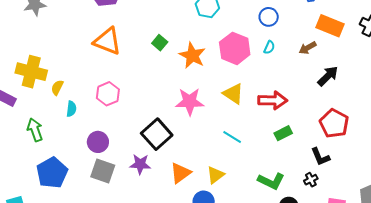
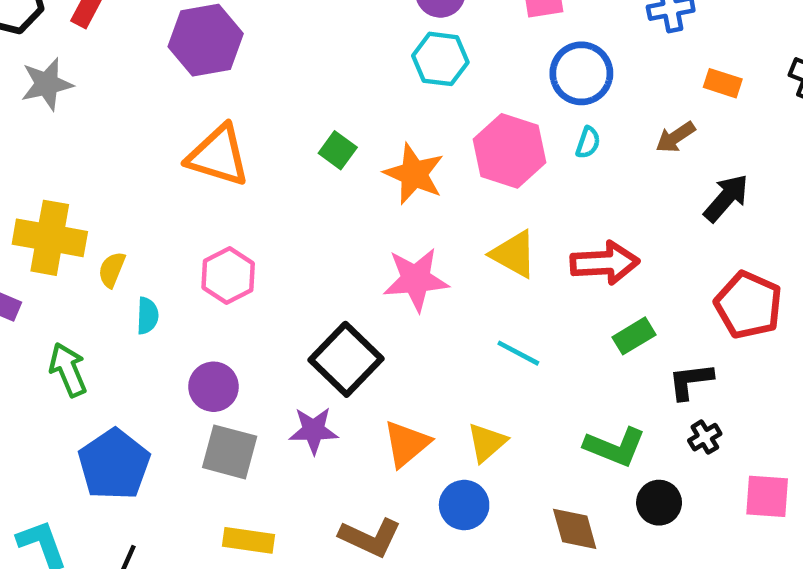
blue circle: (269, 17) -> (581, 73), size x1.4
orange rectangle: (330, 26) -> (723, 83), size x0.6
black L-shape: (320, 157) -> (690, 381), moved, turned 110

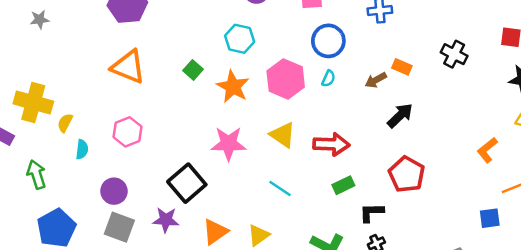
cyan hexagon: (440, 59) -> (240, 39), moved
orange rectangle: (723, 83) -> (402, 67), moved
gray star: (47, 84) -> (40, 19), size x0.7

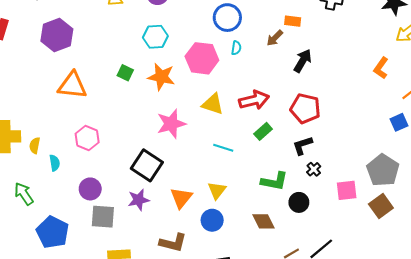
red pentagon: (407, 174) -> (305, 109), moved
green rectangle: (343, 185) -> (263, 131), moved

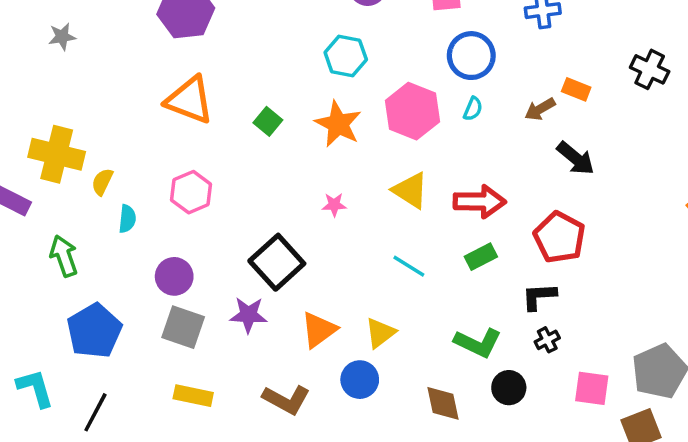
black arrow: (303, 61) -> (576, 158), turned 85
green square: (125, 73) -> (268, 121), moved
pink star: (171, 124) -> (334, 205), size x0.5

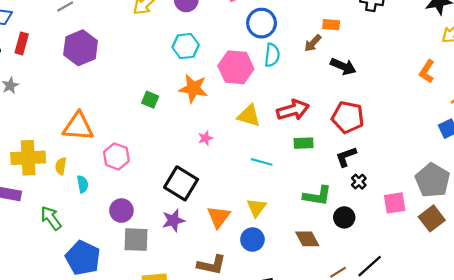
orange triangle: (190, 100) -> (78, 126), moved
cyan semicircle: (473, 109) -> (272, 55), size x1.5
green rectangle: (481, 257) -> (304, 143), turned 42

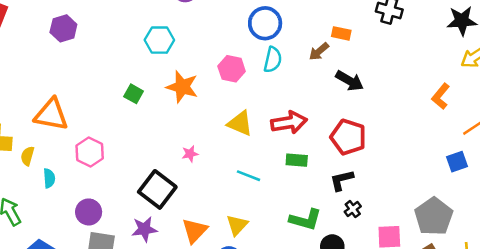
cyan hexagon: (186, 46) -> (159, 40), moved
purple hexagon: (81, 48) -> (63, 28), size x0.7
pink hexagon: (236, 67) -> (232, 69), size x0.7
pink star: (205, 138) -> (190, 154), moved

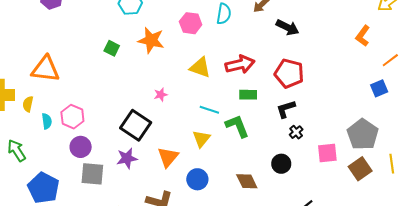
pink hexagon: (90, 152) -> (72, 117), moved
green L-shape: (305, 220) -> (237, 126), moved, turned -124
yellow triangle: (237, 225) -> (201, 139), moved

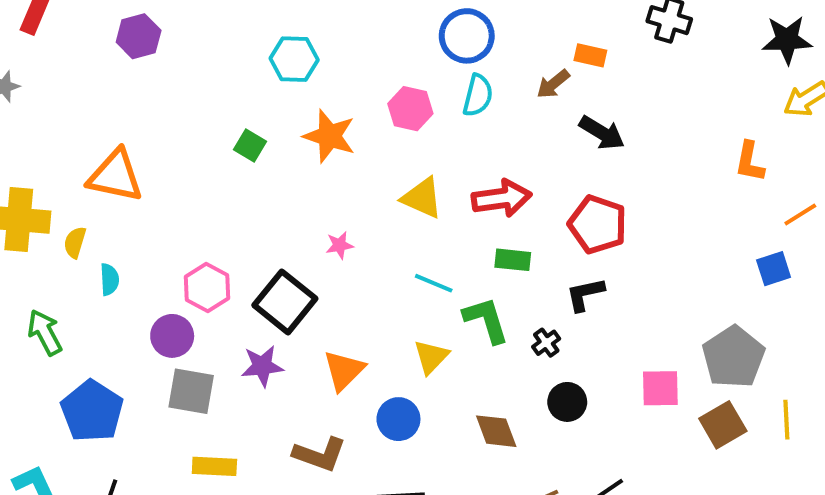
orange L-shape: (363, 36) -> (750, 162), turned -30
pink hexagon: (72, 117) -> (207, 288), moved
black cross: (296, 132) -> (546, 343), moved
yellow triangle: (201, 139) -> (431, 357), moved

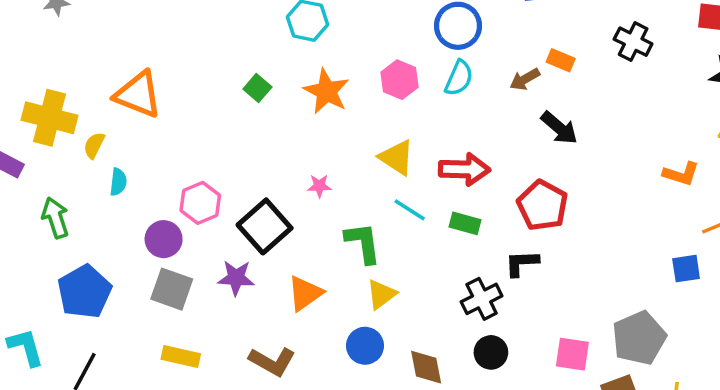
orange L-shape: (750, 162) -> (681, 174), turned -93
cyan line: (434, 283) -> (410, 210), moved
green L-shape: (486, 320) -> (363, 243), moved
black cross: (546, 343) -> (482, 299), size x1.6
blue circle: (398, 419) -> (365, 346), moved

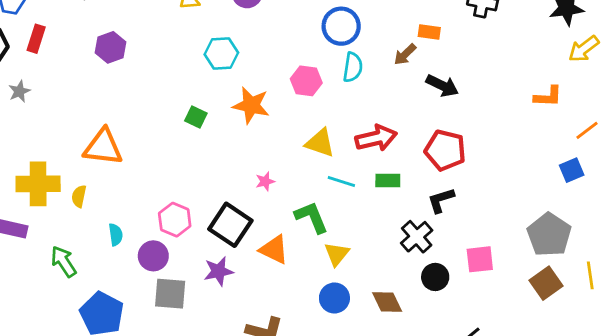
cyan semicircle: (118, 182) -> (116, 235), moved
orange triangle: (305, 293) -> (274, 250), moved, turned -44
pink square: (572, 354) -> (480, 259), moved

